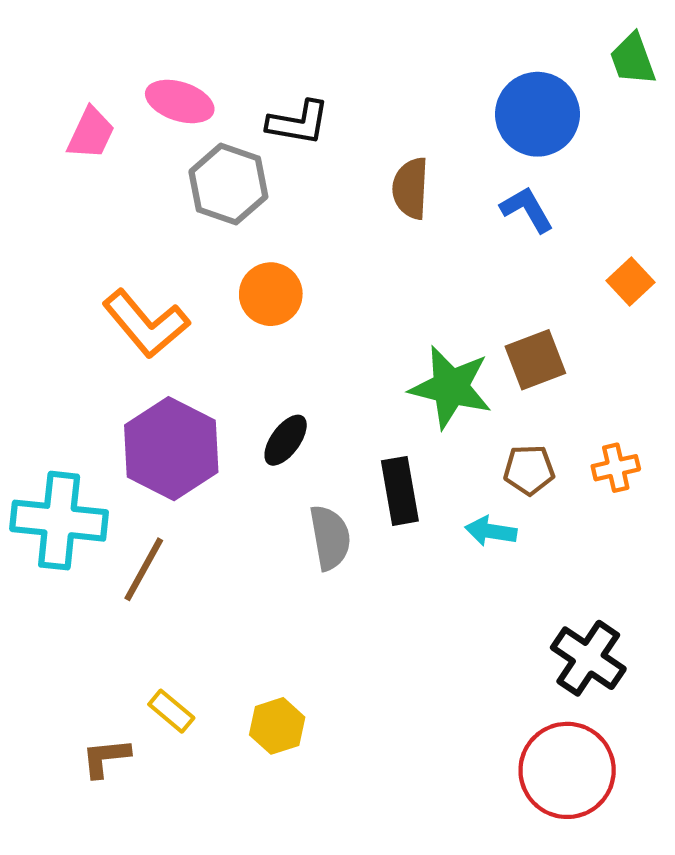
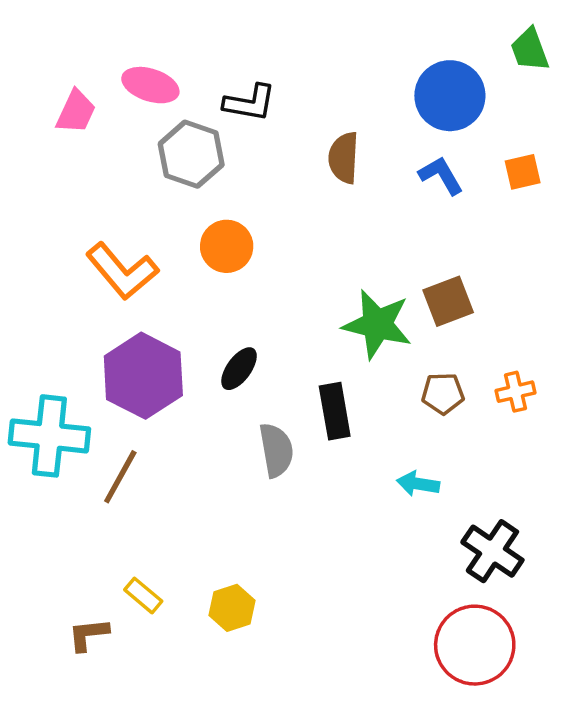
orange square: (631, 281) -> (523, 172), moved, turned 30
cyan arrow: (491, 531) -> (418, 484), moved

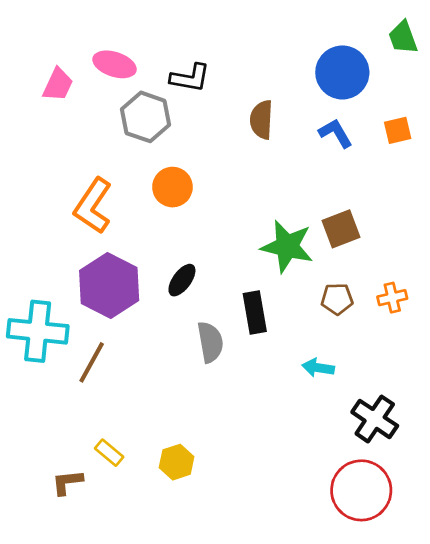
orange L-shape: (122, 271) -> (93, 206), turned 74

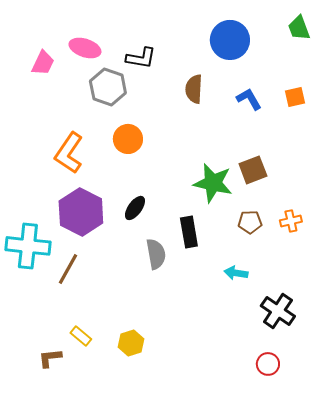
blue circle: (342, 72) -> (230, 40), moved
red circle: (361, 490) -> (268, 364), size x0.5

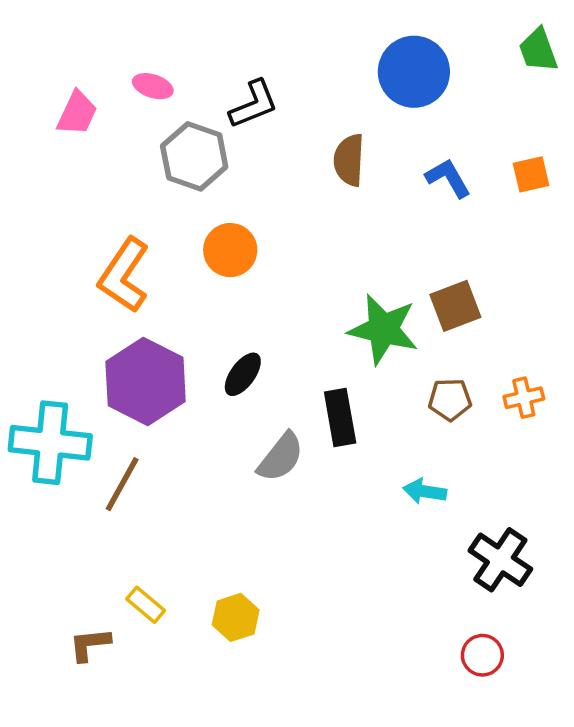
pink ellipse: (85, 48) -> (153, 86), size x0.7
black L-shape: (141, 58) -> (254, 104), turned -32
gray semicircle: (156, 254) -> (281, 457), turned 48

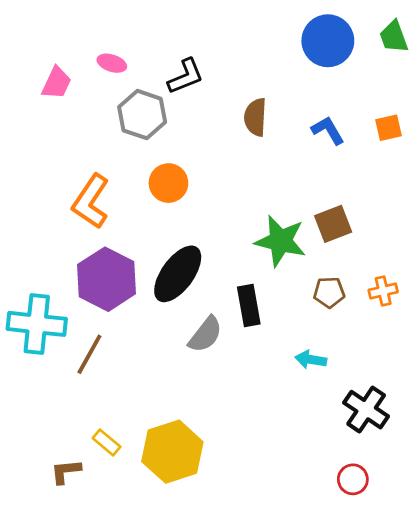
blue circle: (414, 72) -> (328, 41), moved
black ellipse: (243, 374) -> (178, 274), size x1.8
yellow hexagon: (236, 617) -> (172, 452), size x1.8

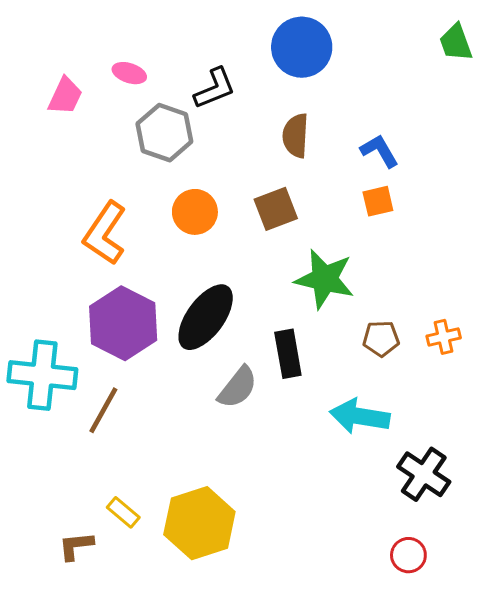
blue circle: (328, 41) -> (302, 47), moved
orange square: (388, 128) -> (378, 201), moved
brown square: (333, 224) -> (276, 209), moved
cyan arrow: (311, 360) -> (360, 416), size x1.6

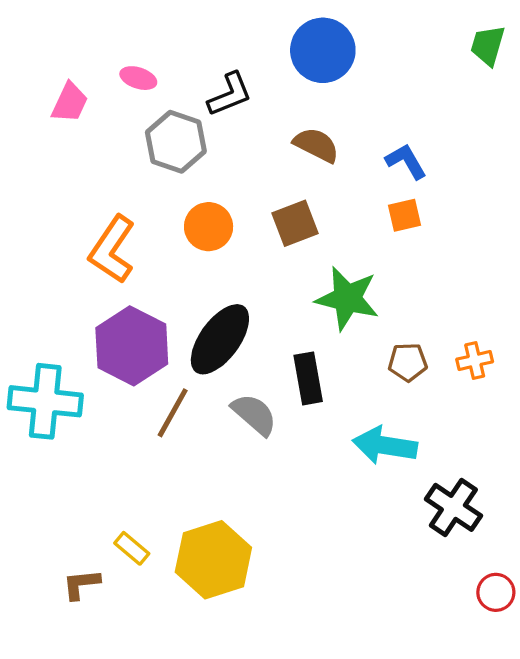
green trapezoid: (456, 43) -> (488, 45), turned 36
brown semicircle: (296, 136) -> (316, 145), turned 114
gray semicircle: (238, 387) -> (254, 414), turned -87
brown line: (103, 410) -> (173, 413), moved
red circle: (408, 555) -> (496, 592), moved

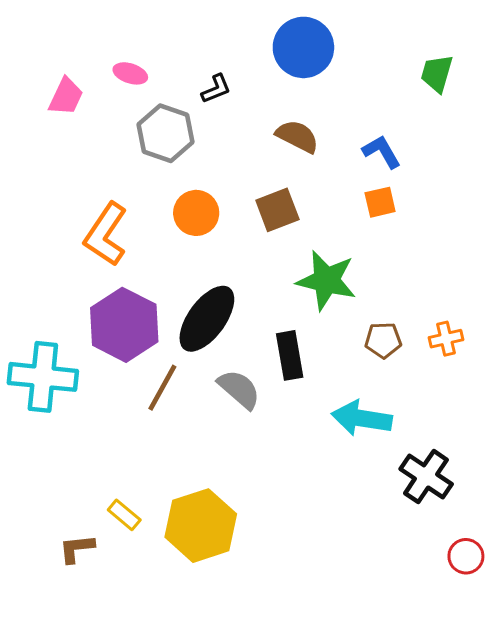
green trapezoid: (488, 45) -> (437, 73), moved
black L-shape: (230, 94) -> (216, 89), size x0.7

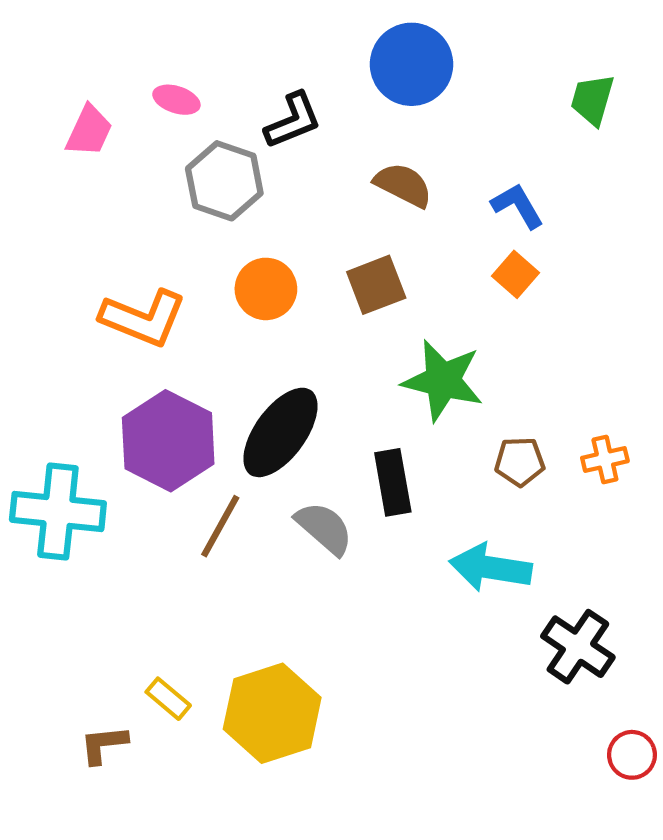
black L-shape: (216, 89) -> (293, 120), size x1.4
orange square: (380, 202) -> (516, 274), turned -36
orange L-shape: (106, 234) -> (143, 318), turned -102

